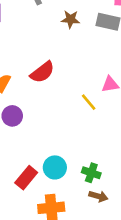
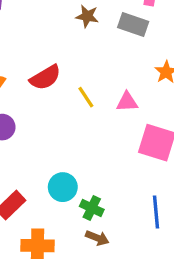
yellow line: (89, 102) -> (86, 97), moved
cyan circle: (55, 167) -> (63, 187), moved

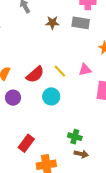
red semicircle: (45, 77) -> (35, 74), moved
cyan circle: (63, 187) -> (51, 96), moved

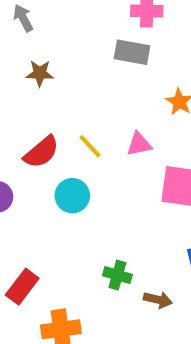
brown star: (52, 23) -> (40, 73), moved
brown arrow: (81, 154) -> (158, 300), moved

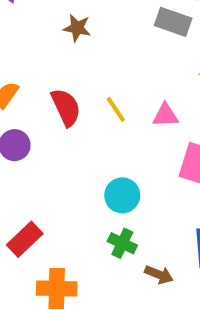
red semicircle: (41, 152) -> (66, 107), turned -84
cyan circle: (72, 196) -> (122, 195), moved

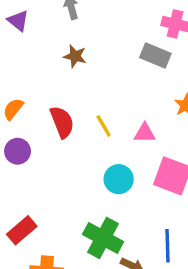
cyan circle: (122, 195) -> (119, 179), moved
green cross: (122, 243) -> (103, 238), size x1.6

